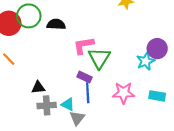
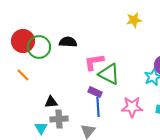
green circle: (29, 16) -> (39, 47), moved
green triangle: (99, 58) -> (109, 74), turned -35
cyan triangle: (68, 104) -> (41, 128), moved, turned 32

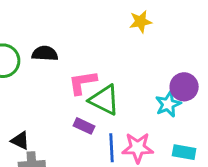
black triangle: (51, 102) -> (20, 140), turned 32
blue line: (98, 107) -> (112, 148), moved

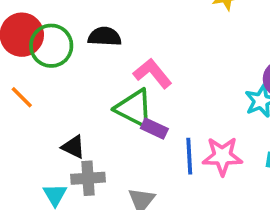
pink L-shape: (83, 82) -> (152, 73), turned 60
green triangle: (104, 100) -> (134, 108), moved

